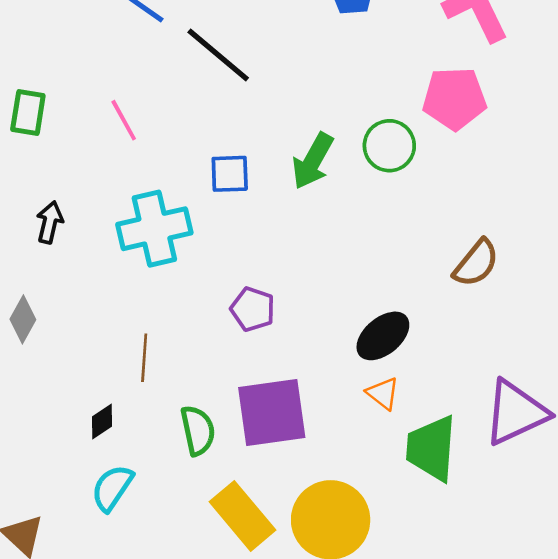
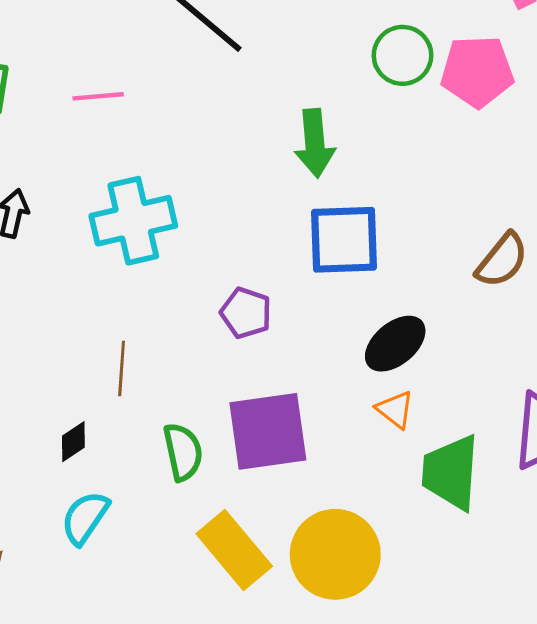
pink line: (124, 120) -> (98, 96), turned -66
green circle: (389, 146) -> (403, 55), moved
green arrow: (313, 161) -> (315, 143), turned -34
blue square: (230, 174) -> (344, 240), moved, size x1.6

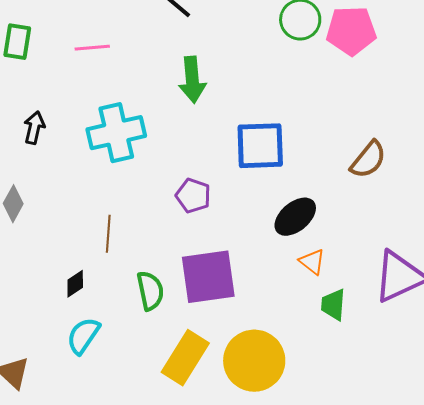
green arrow: (315, 143) -> (192, 80), moved
orange triangle: (395, 409) -> (312, 262), moved
green trapezoid: (451, 472) -> (333, 305), size x0.6
yellow rectangle: (234, 550) -> (185, 358), turned 72

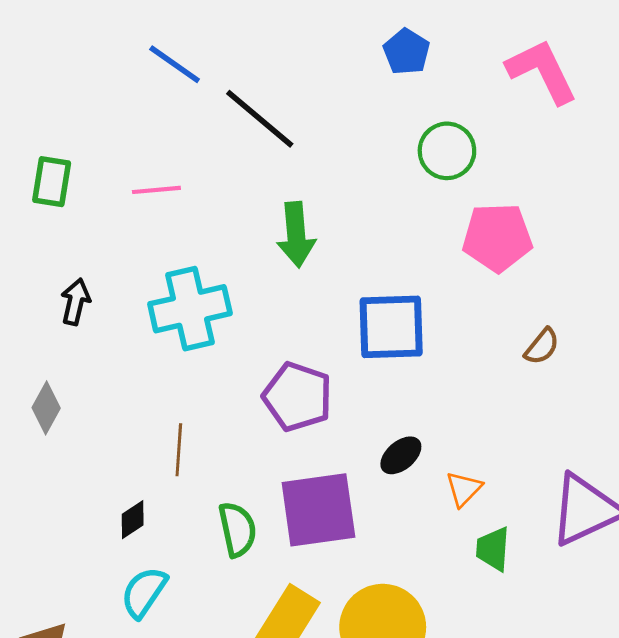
pink pentagon: (351, 31) -> (497, 237), moved
brown semicircle: (368, 160) -> (542, 346), size x0.7
purple pentagon: (193, 196) -> (298, 397), size x1.4
black ellipse: (295, 217) -> (401, 455), moved, size x0.7
orange triangle: (312, 262) -> (464, 489), turned 36

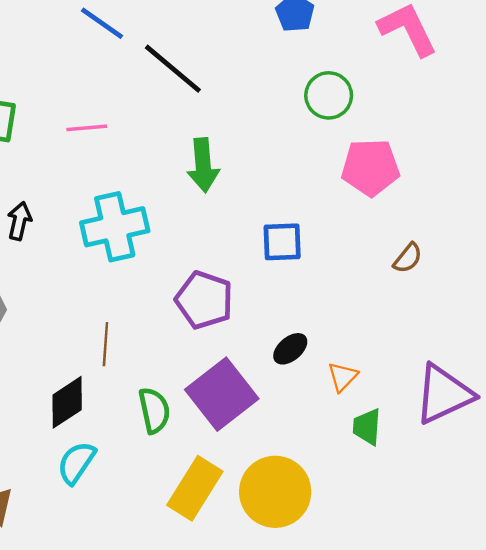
blue square: (391, 327) -> (282, 242), size x0.7
purple square: (318, 510) -> (222, 394), turned -30
black diamond: (133, 520) -> (67, 402), size x1.6

